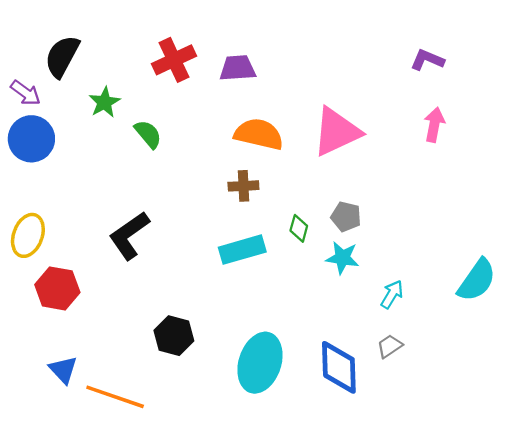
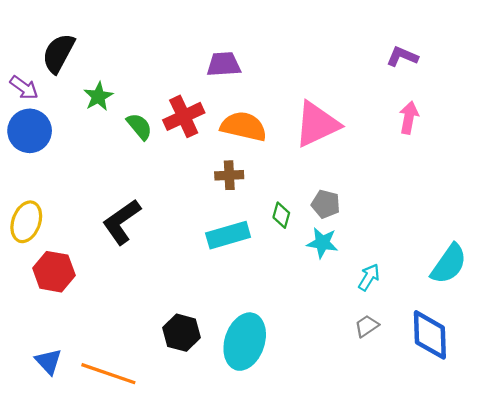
red cross: (174, 60) -> (184, 116), moved
black hexagon: (174, 336) -> (182, 333), moved
blue diamond: (339, 367) -> (430, 335), moved
blue triangle: (63, 370) -> (48, 361), moved

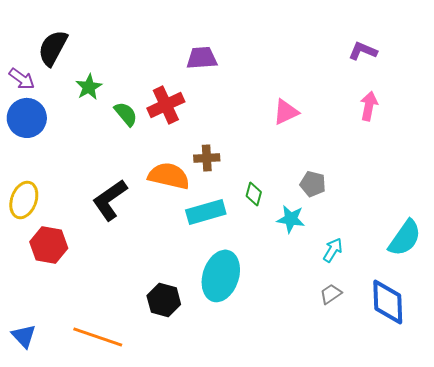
pink triangle: (317, 124) -> (286, 112), size x0.6
orange semicircle: (244, 126) -> (169, 176), moved
gray pentagon: (326, 204) -> (313, 184), moved
cyan ellipse: (245, 342) -> (221, 276), moved
blue triangle: (48, 361) -> (24, 336), moved

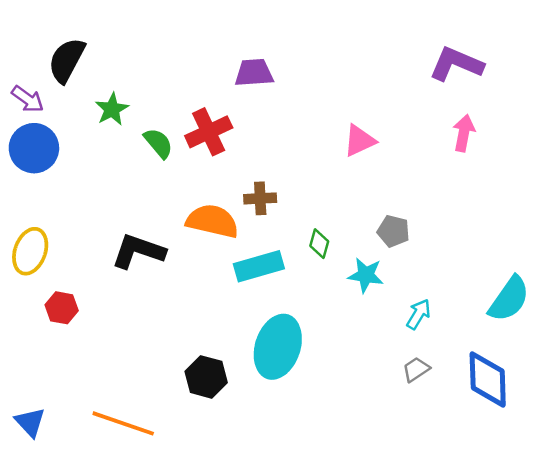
purple L-shape: (363, 51) -> (456, 64), size x1.5
black L-shape: (110, 200) -> (138, 251), turned 54
red hexagon: (49, 245) -> (62, 308), size x0.7

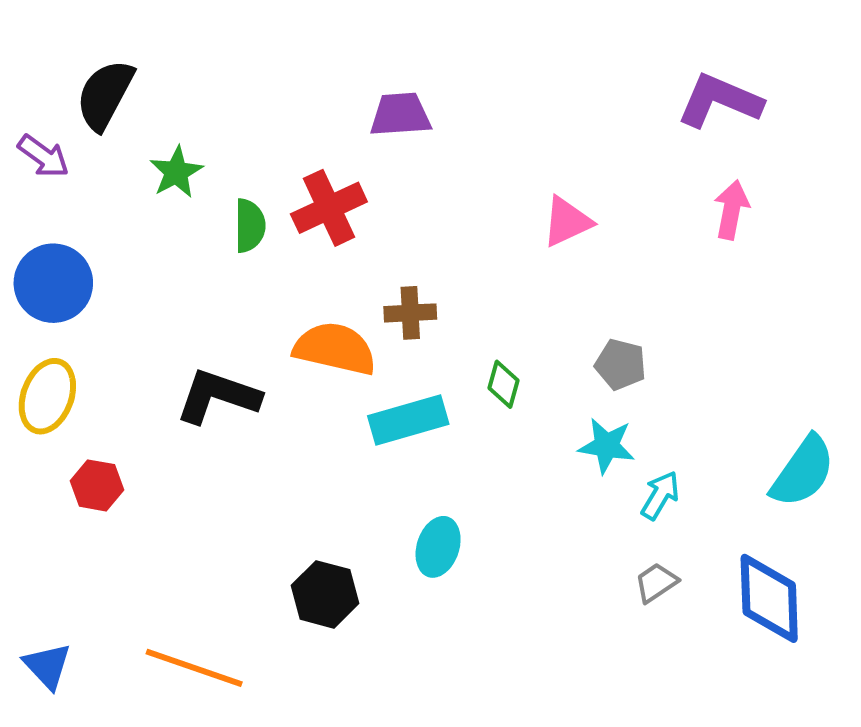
green semicircle: (158, 143) -> (250, 226), turned 40
blue circle: (34, 148) -> (53, 283), moved
cyan star: (366, 275) -> (607, 446), moved
cyan ellipse: (278, 347) -> (438, 547), size x0.6

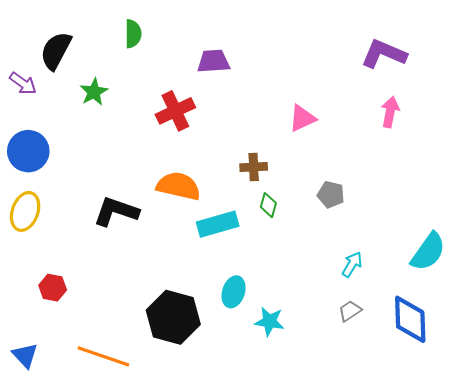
green semicircle: (250, 226) -> (133, 34), moved
brown cross: (410, 313) -> (254, 167), moved
cyan star: (607, 446) -> (269, 321), moved
red hexagon: (97, 485) -> (53, 288), moved
black hexagon: (325, 594) -> (173, 317), size x1.5

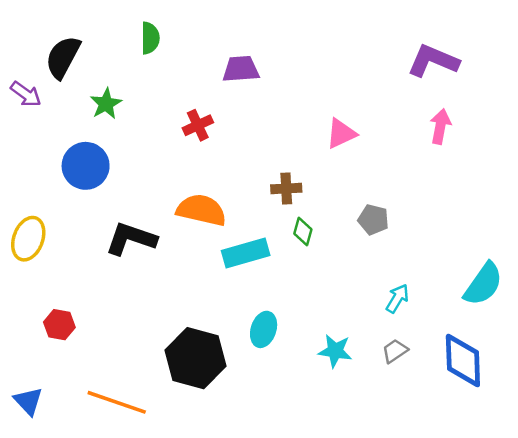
red cross: (175, 111) -> (198, 125), size x0.7
blue circle: (28, 151) -> (86, 166), moved
cyan star: (269, 321) -> (335, 351), moved

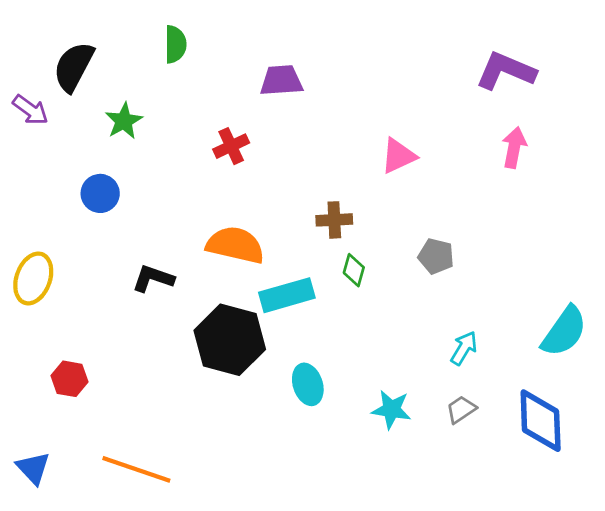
blue circle: (86, 166) -> (100, 193), size x0.7
black L-shape: (131, 239) -> (153, 278), size x0.7
cyan ellipse: (264, 329) -> (308, 384), turned -36
black hexagon: (195, 358) -> (230, 340), moved

